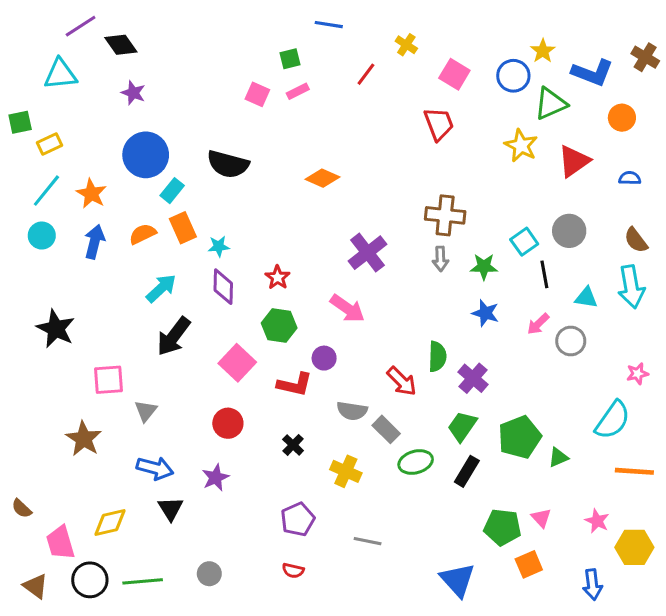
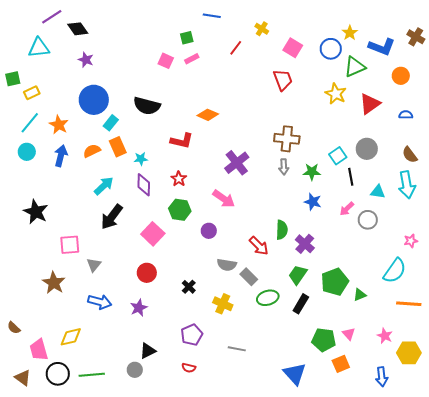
red L-shape: (295, 384) -> (182, 141), moved
black triangle: (171, 509) -> (148, 351), moved, turned 36

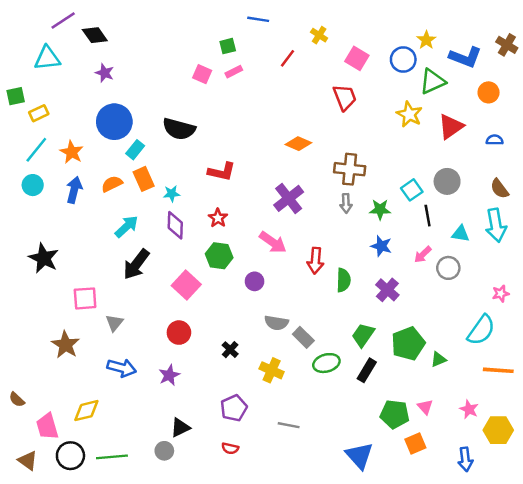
orange diamond: (208, 115) -> (298, 144), moved
purple cross: (305, 244) -> (387, 290), moved
red arrow: (259, 246) -> (315, 261), moved, turned 50

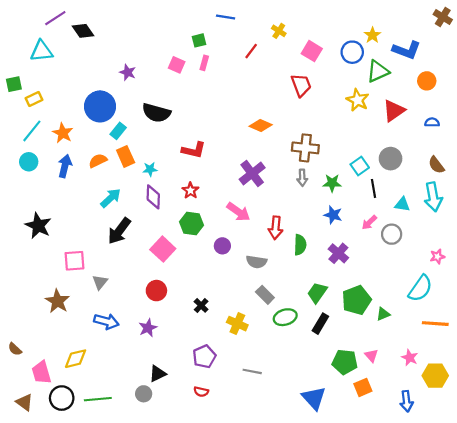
brown cross: (507, 45) -> (443, 17), moved
pink rectangle: (234, 72) -> (204, 63), turned -48
purple star: (105, 73) -> (128, 72), moved
gray semicircle: (276, 323) -> (256, 262), moved

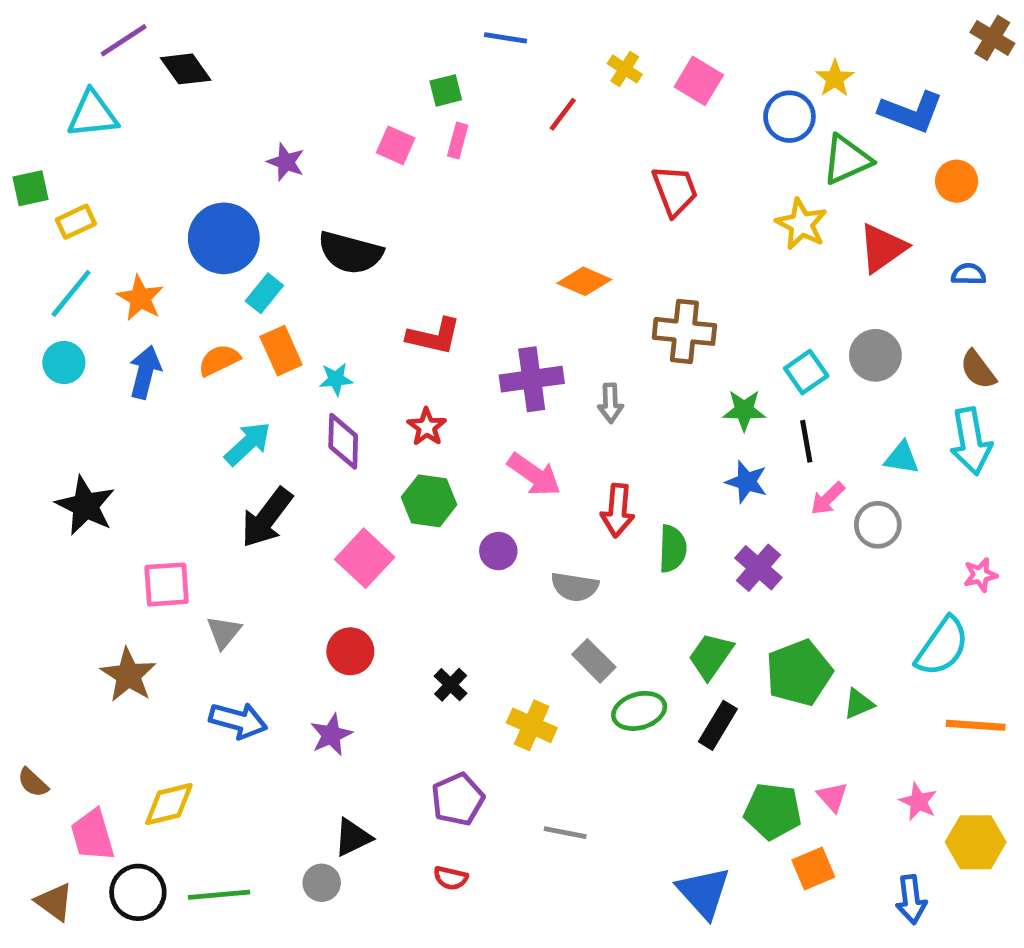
pink square: (312, 51) -> (699, 81), moved
purple cross: (252, 173) -> (532, 379), moved, turned 30
gray arrow: (302, 178) -> (610, 403), moved
black line: (374, 188) -> (806, 441), moved

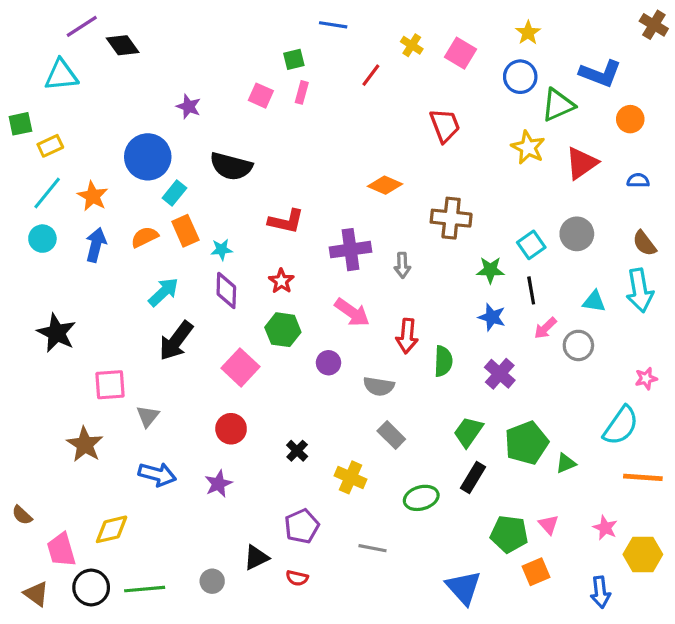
yellow star: (835, 78) -> (528, 33), moved
green ellipse: (639, 711) -> (421, 498), moved
black triangle: (353, 837) -> (256, 558), moved

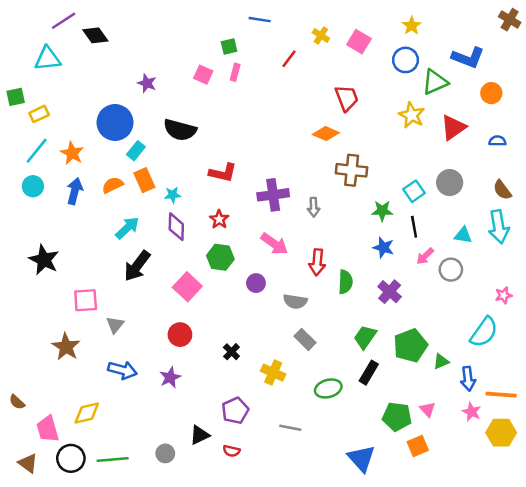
orange diamond: (385, 185) -> (326, 134), moved
orange line: (643, 477) -> (501, 395), moved
blue arrow: (600, 592) -> (468, 379), moved

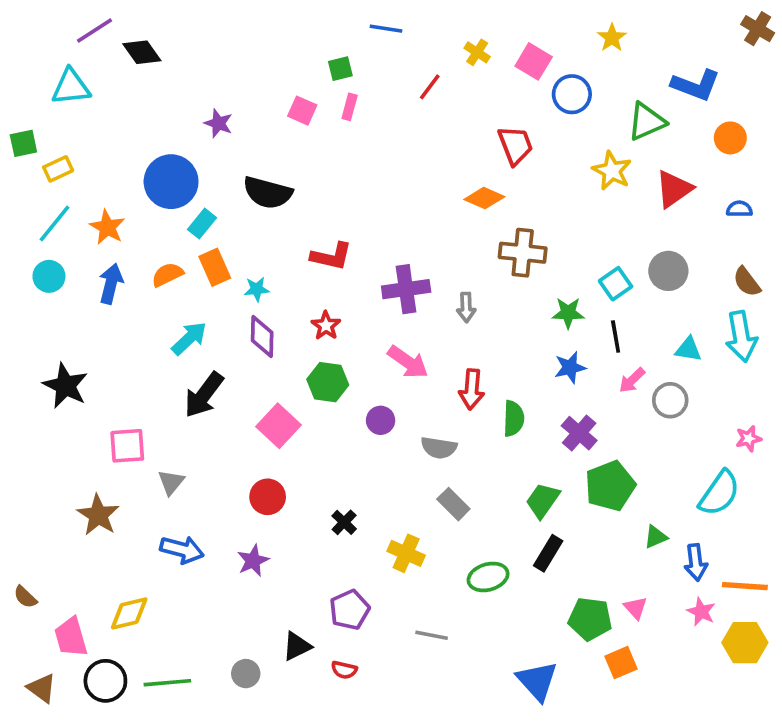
blue circle: (405, 60) -> (572, 94), moved
blue star: (383, 248) -> (570, 367), turned -30
green pentagon: (410, 346) -> (610, 486), moved

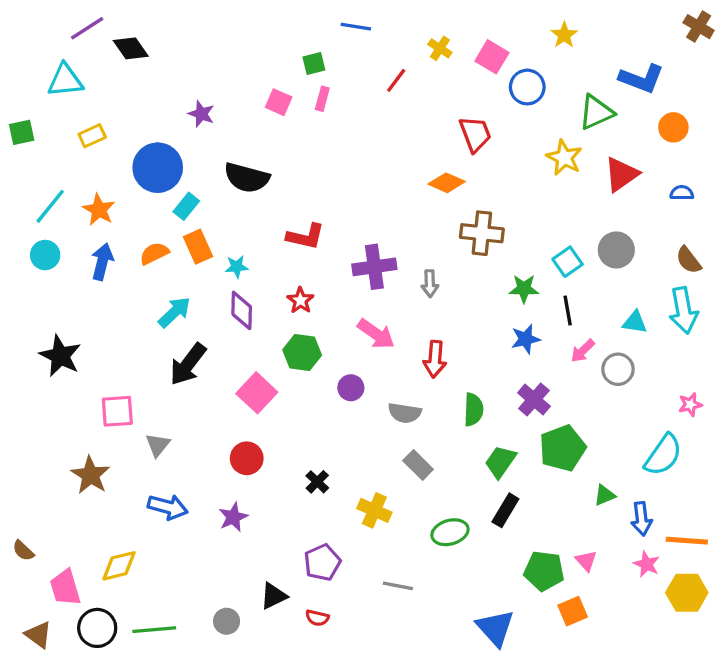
yellow rectangle: (58, 169) -> (92, 136), moved
green semicircle: (514, 418) -> (473, 410), moved

